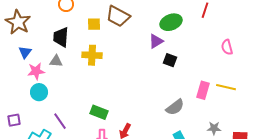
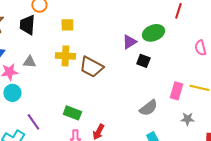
brown trapezoid: (118, 16) -> (91, 67), moved
green ellipse: (171, 22) -> (153, 33), moved
black trapezoid: (61, 37) -> (27, 25), moved
gray star: (214, 128) -> (187, 119), moved

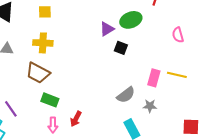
brown trapezoid: (91, 67) -> (38, 73), moved
gray star: (187, 119) -> (150, 106), moved

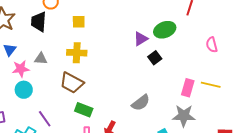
black square: (121, 48) -> (155, 58), turned 32
gray semicircle: (126, 95) -> (141, 103), moved
gray star: (150, 106) -> (184, 116), size x1.6

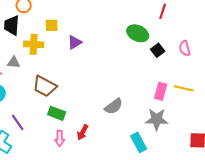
green ellipse: (165, 30) -> (138, 33), turned 45
purple triangle: (141, 39) -> (75, 42), moved
yellow cross: (77, 53) -> (34, 44), moved
black square: (155, 58) -> (158, 50), moved

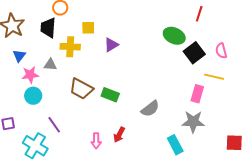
black square: (158, 50) -> (194, 53), size x1.5
yellow line: (184, 88) -> (214, 77), moved
green rectangle: (57, 113) -> (110, 95), moved

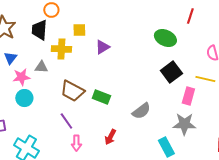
black square: (194, 53) -> (171, 72), moved
purple line: (54, 125) -> (66, 121), moved
pink arrow: (96, 141) -> (76, 143), moved

